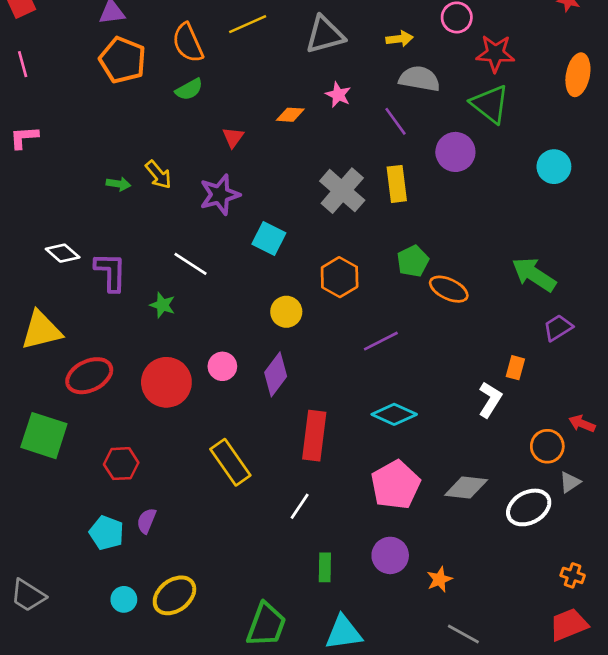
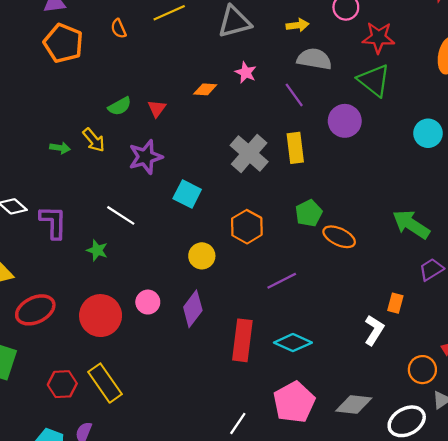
orange semicircle: (188, 43) -> (119, 29), size x0.6
green semicircle: (189, 89) -> (120, 106), moved
red rectangle: (314, 436) -> (242, 340), moved
yellow rectangle: (230, 462) -> (105, 383), moved
white line: (300, 506) -> (238, 424), moved

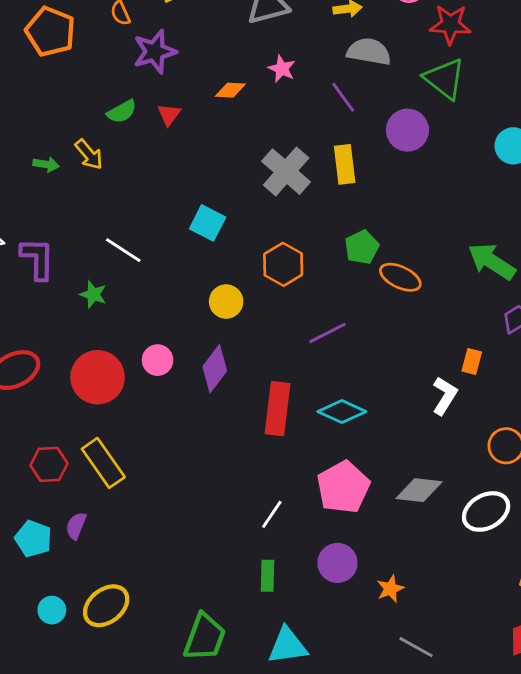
purple star: (146, 157) -> (155, 52), moved

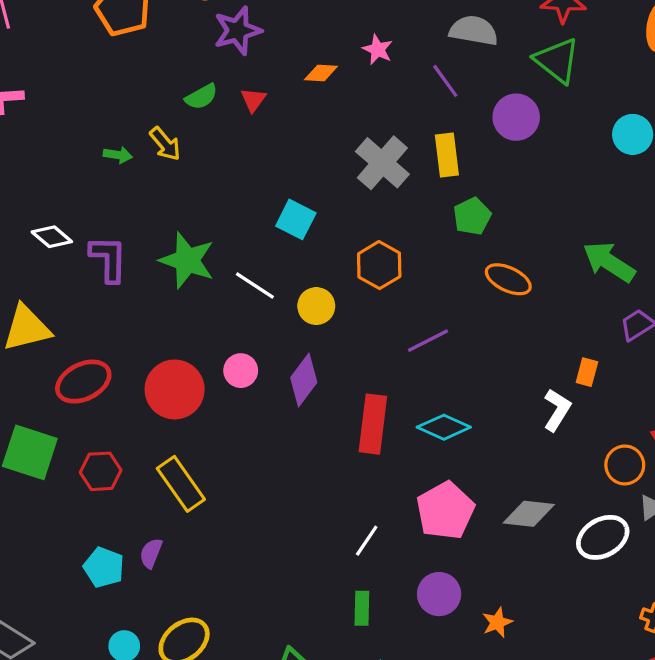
green pentagon: (362, 247) -> (472, 216), moved
white line: (123, 250) -> (255, 286), moved
green star: (93, 294) -> (187, 260), moved, size x1.8
red hexagon: (49, 464) -> (101, 471), moved

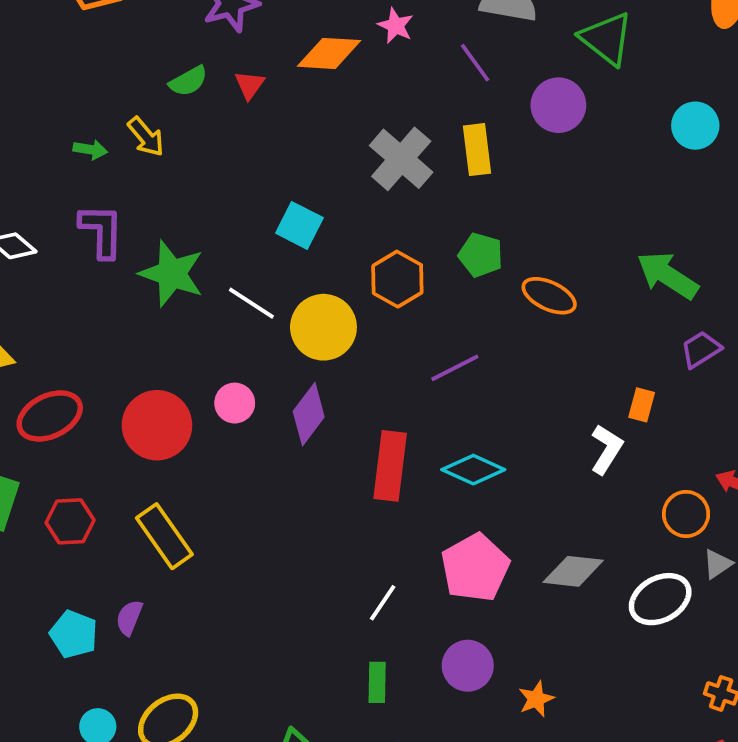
orange diamond: (321, 73) -> (329, 53), size x1.6
green pentagon: (472, 216) -> (481, 255), moved, turned -30
purple L-shape: (108, 259) -> (101, 231), moved
yellow circle: (316, 306) -> (323, 327), size x1.5

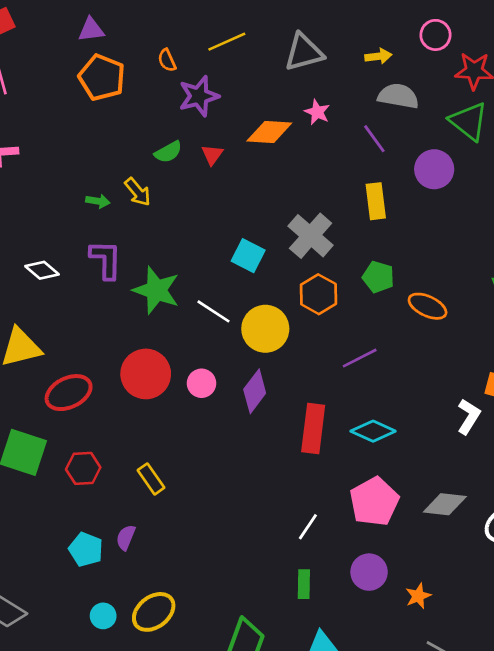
gray cross: (401, 159) -> (311, 236), moved
red circle: (157, 425) -> (146, 374), moved
yellow rectangle: (164, 536) -> (151, 479), size x0.7

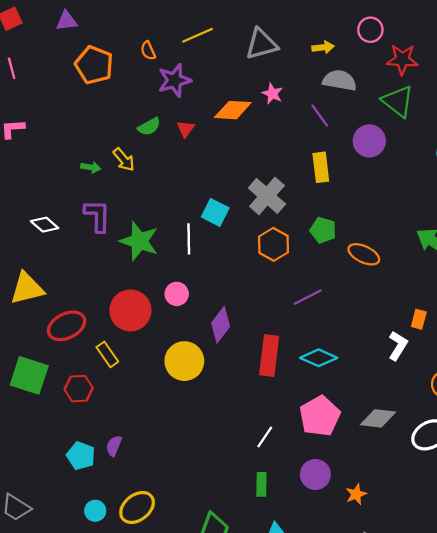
purple triangle: (91, 30) -> (67, 21), moved
white line: (213, 311) -> (189, 239), moved, turned 56
yellow circle: (265, 329) -> (184, 361), moved
pink circle: (202, 383) -> (177, 294), moved
yellow rectangle: (151, 479) -> (107, 354), moved

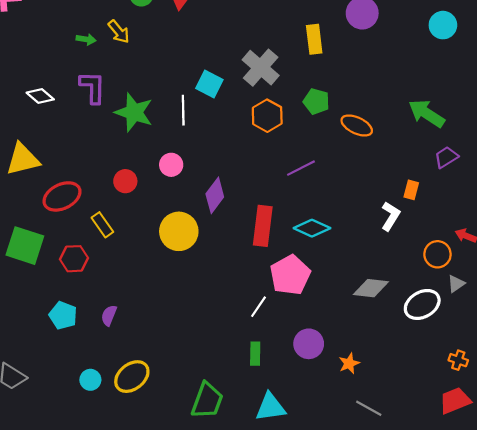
red circle: (130, 310) -> (125, 181), size x0.6
pink pentagon: (320, 416) -> (290, 275), moved
cyan pentagon: (81, 456) -> (63, 315), moved

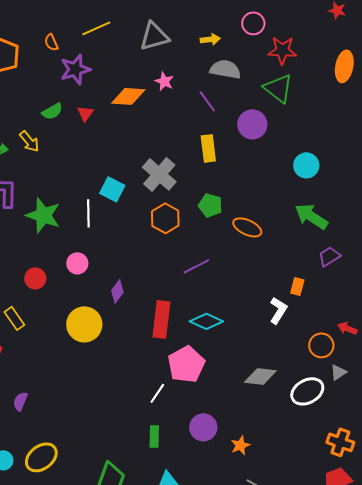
cyan circle: (443, 25) -> (306, 165), moved
purple diamond: (215, 195) -> (117, 291), size x0.7
orange cross: (458, 360) -> (340, 442), size x1.5

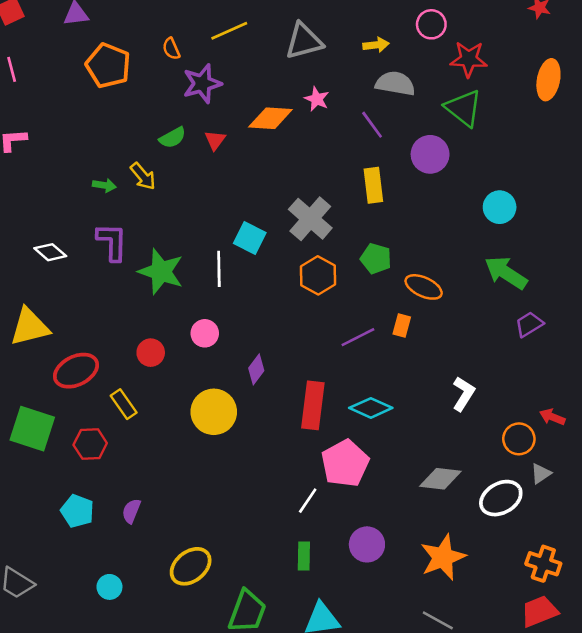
orange rectangle: (297, 286) -> (402, 326), moved
orange star: (240, 445) -> (443, 557), moved, size x1.8
yellow ellipse: (41, 457) -> (191, 566), moved

